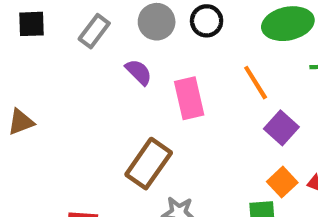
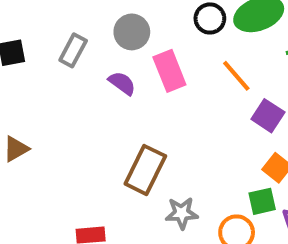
black circle: (207, 21) -> (210, 18), moved
pink rectangle: (189, 98) -> (169, 71), moved

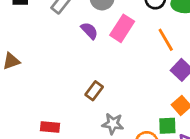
pink rectangle: (169, 71) -> (122, 28), turned 44
brown rectangle: (145, 170) -> (94, 91), size x0.6

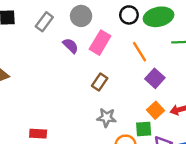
brown rectangle: (94, 91) -> (100, 82), moved
gray star: (113, 124) -> (107, 117), moved

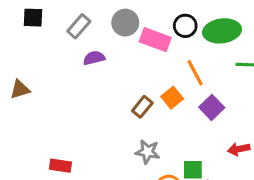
pink rectangle: (100, 43) -> (155, 40), moved, turned 75
purple semicircle: (71, 46) -> (94, 58), moved, turned -63
orange square: (156, 110) -> (172, 98), moved

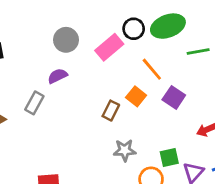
gray circle: (125, 23) -> (66, 40), moved
gray rectangle: (79, 26) -> (34, 103), moved
pink rectangle: (155, 40) -> (109, 47), turned -48

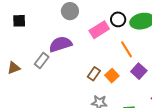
gray circle: (66, 40) -> (70, 11), moved
purple semicircle: (57, 76) -> (60, 44), size x1.6
orange square: (136, 96) -> (112, 76), moved

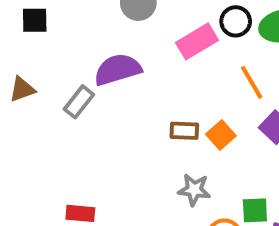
brown triangle: (14, 68) -> (22, 89), moved
brown rectangle: (94, 74) -> (184, 131), turned 56

